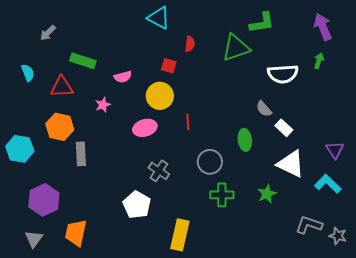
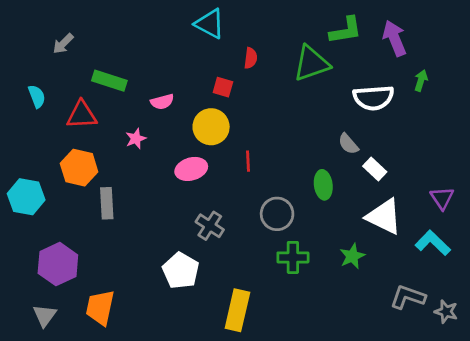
purple arrow: (323, 27) -> (395, 38), moved

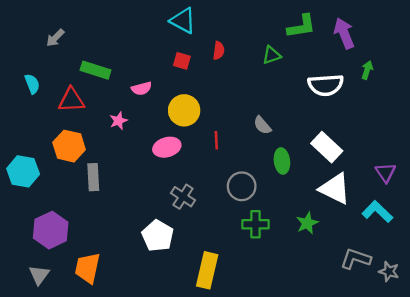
green triangle: (311, 63) -> (272, 55), size x0.6
red square: (223, 87) -> (182, 61), moved
gray semicircle: (348, 144) -> (262, 125), moved
white rectangle: (375, 169) -> (327, 147), size x1.5

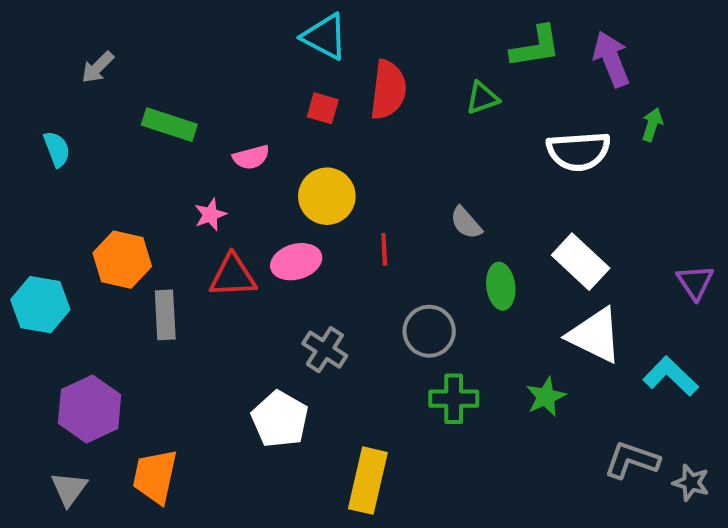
red semicircle: (219, 51) -> (388, 90), size x1.8
red triangle: (71, 100) -> (233, 276), moved
purple triangle: (385, 172) -> (695, 282), moved

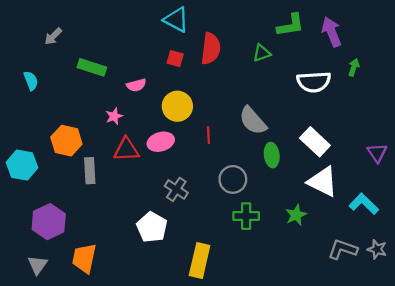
gray semicircle: (466, 223) -> (253, 121), size x1.6
gray star: (691, 483) -> (377, 249), moved

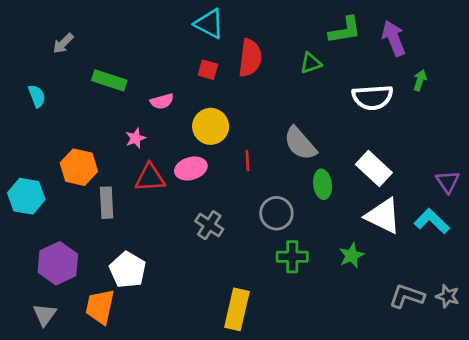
cyan L-shape: (364, 204) -> (432, 221), moved
white pentagon: (152, 227) -> (128, 270), moved

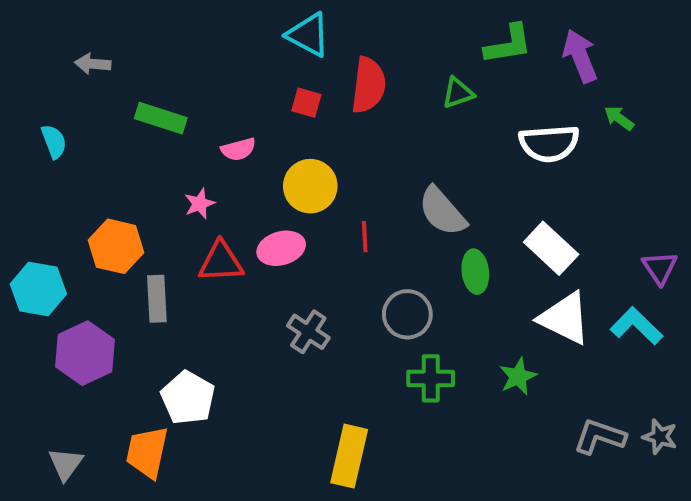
gray arrow: (63, 43) -> (93, 64), turned 50
green arrow: (420, 80) -> (619, 118), turned -72
purple hexagon: (58, 263) -> (85, 353), moved

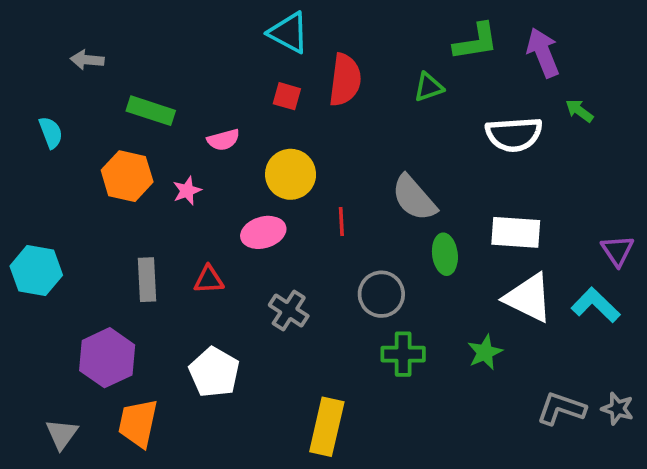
orange hexagon: (116, 246) -> (127, 176), moved
white rectangle: (551, 248) -> (516, 232), turned -39
red triangle: (221, 262) -> (209, 280), moved, size x0.7
purple hexagon: (85, 353) -> (107, 358), moved
white pentagon: (188, 398) -> (214, 372), moved

